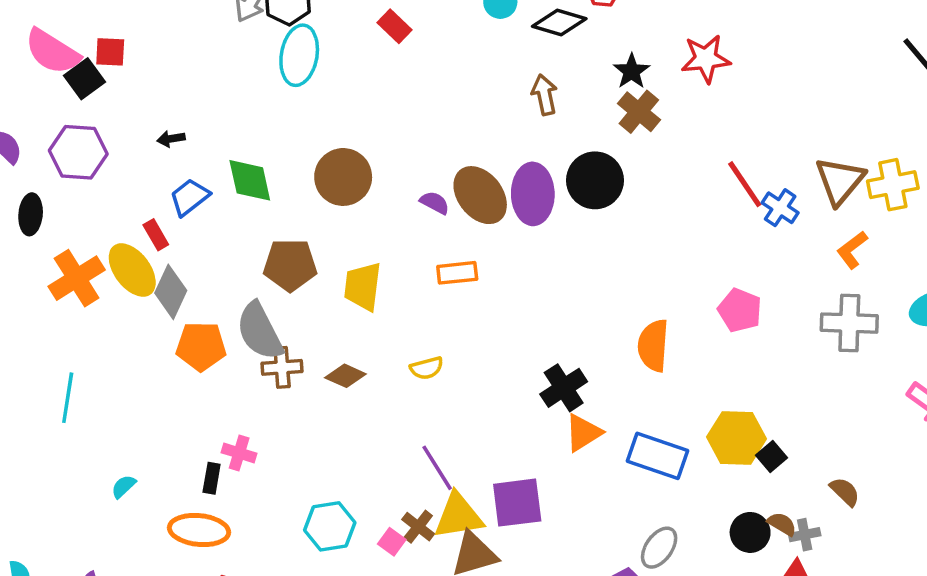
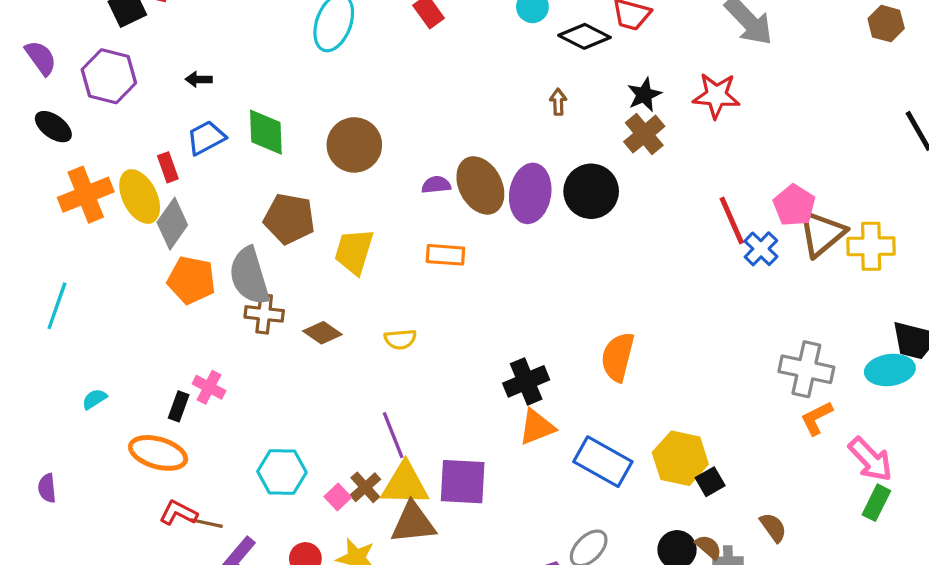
brown arrow: (544, 95) -> (558, 102), size x0.7
purple semicircle: (435, 203) -> (436, 185), turned -44
black ellipse: (31, 214) -> (53, 127), turned -69
orange L-shape: (852, 250) -> (817, 418), moved
pink pentagon: (740, 310) -> (794, 205), moved

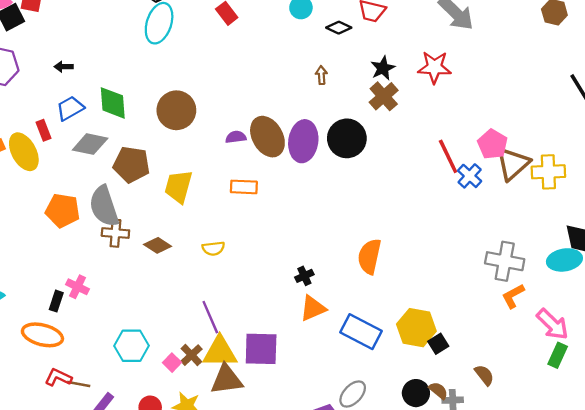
black diamond: (584, 36) -> (339, 28), size x0.7
gray diamond: (172, 224) -> (90, 144), moved, turned 68
black cross: (526, 381) -> (304, 276), size x0.6

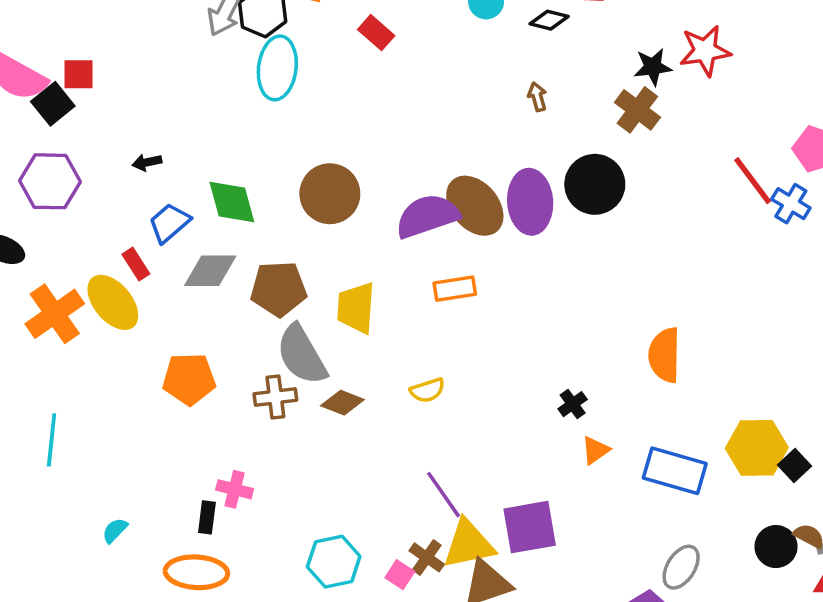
black star: (383, 68) -> (653, 67), moved, turned 30
purple semicircle: (236, 137) -> (427, 216), size x2.0
gray semicircle: (104, 206) -> (302, 355), moved
orange triangle: (313, 308) -> (595, 450), size x0.7

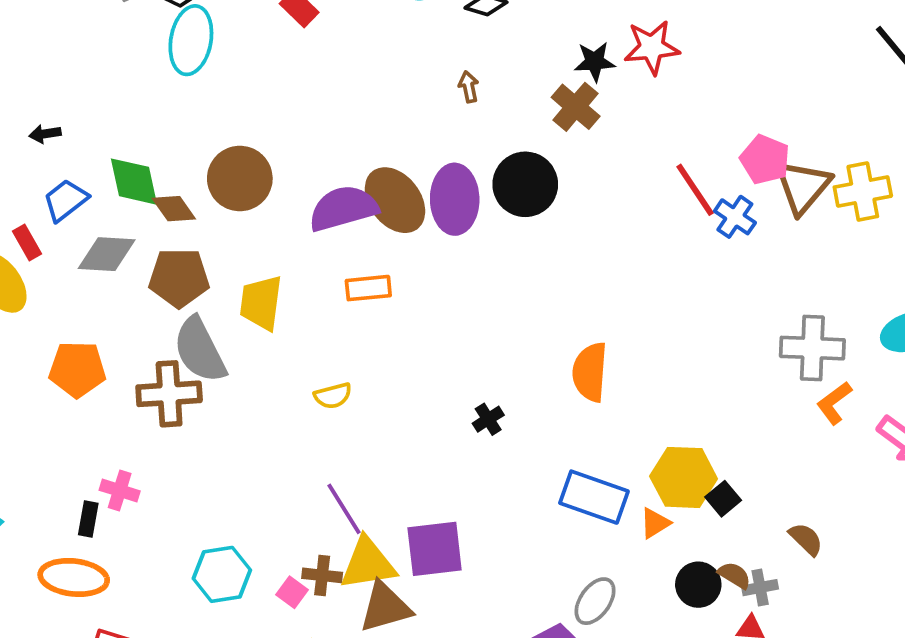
brown cross: (275, 397) -> (169, 394), size x1.4
brown diamond: (342, 403) -> (174, 209), moved, turned 30
orange triangle: (595, 450) -> (655, 523), moved
brown cross: (427, 557) -> (322, 575), turned -32

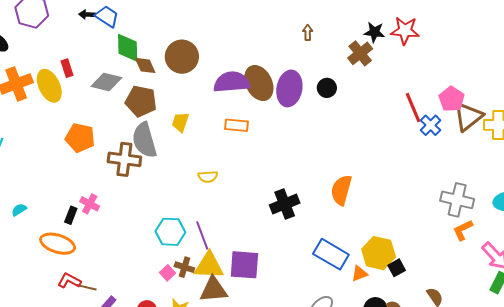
black circle: (525, 184) -> (327, 88), size x0.6
blue trapezoid: (65, 200) -> (107, 16), moved, turned 60
yellow trapezoid: (261, 303) -> (180, 122), size x0.7
black cross: (488, 419) -> (285, 204), size x1.8
cyan hexagon: (222, 574) -> (170, 232), moved

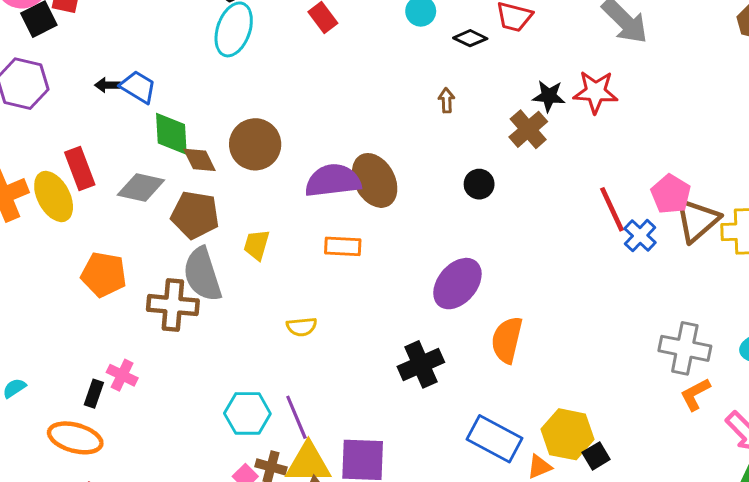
red rectangle: (67, 68) -> (80, 168), size x1.5
purple ellipse: (289, 88) -> (457, 284), moved, turned 32

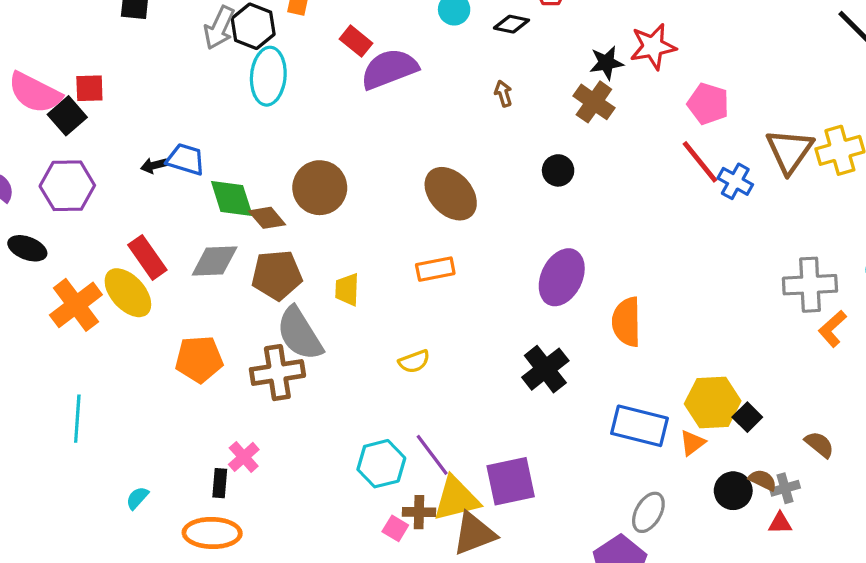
purple semicircle: (333, 181) -> (389, 69), moved
pink pentagon: (671, 194) -> (708, 104), moved
pink cross: (122, 375) -> (244, 457), turned 36

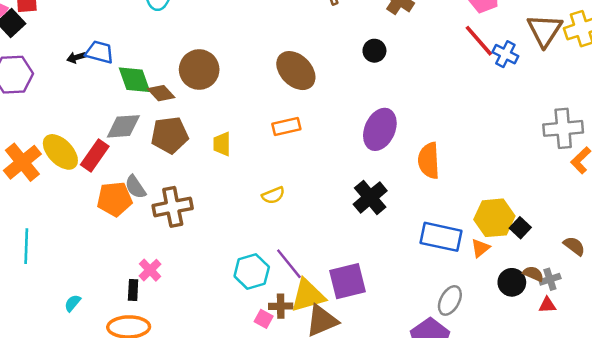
red rectangle: (147, 257) -> (95, 155), moved, turned 72
gray semicircle: (300, 334) -> (135, 187), moved, size x0.6

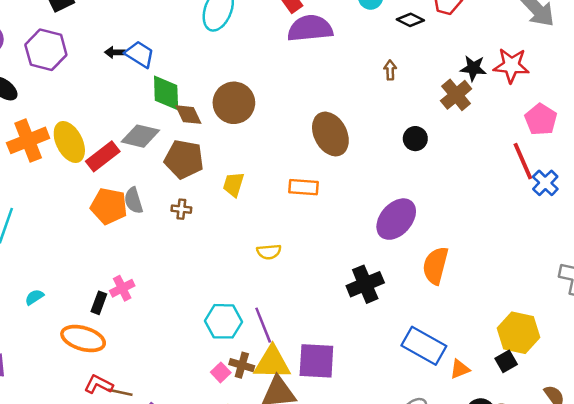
brown cross: (173, 207) -> (181, 209), moved, size x0.5
yellow hexagon: (494, 218) -> (519, 333), moved

